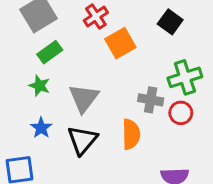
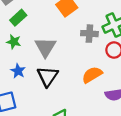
gray cross: (151, 100) -> (89, 34), moved
orange semicircle: (131, 134) -> (92, 75), moved, turned -114

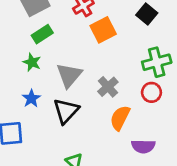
gray cross: (89, 34) -> (108, 87), moved, turned 35
orange semicircle: (92, 75) -> (120, 118), turned -42

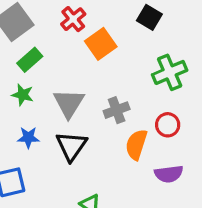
gray cross: (108, 87) -> (117, 110), turned 30
red circle: (151, 92) -> (168, 125), moved
blue star: (31, 98) -> (28, 137), turned -30

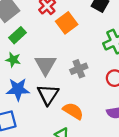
blue star: (28, 137) -> (18, 89), size x1.5
orange semicircle: (136, 145) -> (73, 111), moved, turned 105

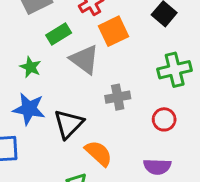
green rectangle: (18, 35) -> (59, 34), moved
gray triangle: (45, 65) -> (84, 60), moved, turned -35

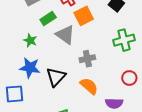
red circle: (164, 119) -> (129, 78), moved
orange semicircle: (99, 153) -> (89, 86), moved

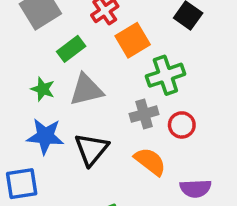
gray triangle: (65, 35) -> (86, 90), moved, turned -45
green cross: (124, 40) -> (165, 75), moved
red circle: (129, 78) -> (182, 125), moved

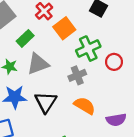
red circle: (182, 125) -> (114, 62), moved

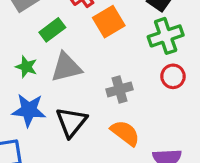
green cross: (88, 49) -> (166, 36), moved

